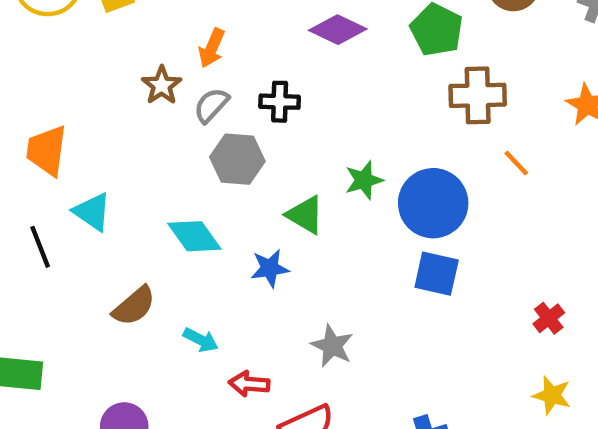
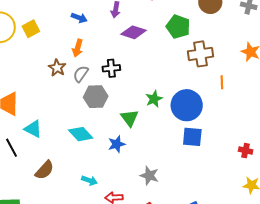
orange line: (516, 163) -> (222, 82), turned 48
green triangle: (305, 215) -> (130, 118), turned 30
brown semicircle: (134, 306) -> (44, 170), moved
red cross: (549, 318) -> (246, 151), turned -32

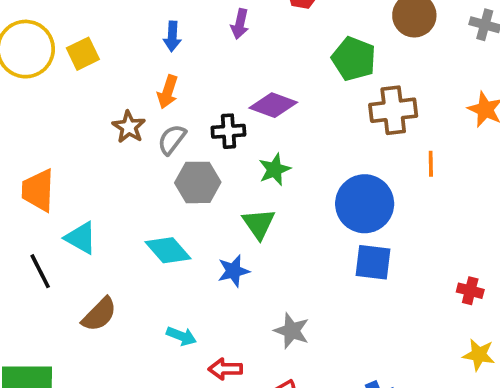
blue arrow: (79, 18) -> (172, 36), turned 70
purple diamond: (134, 32) -> (273, 105), moved
green star: (154, 99) -> (275, 169), moved

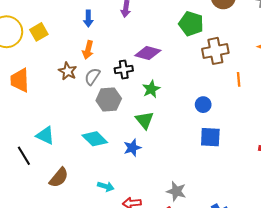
orange trapezoid: (38, 190) -> (20, 80), moved
blue circle: (365, 204) -> (203, 105), size x0.5
gray star: (292, 331) -> (176, 191), moved

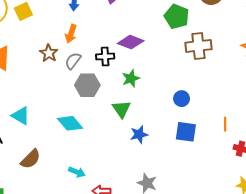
orange line: (239, 79) -> (225, 124), moved
blue star: (132, 148) -> (139, 134), moved

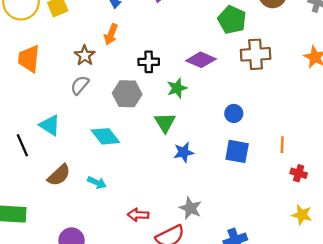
purple diamond: (131, 42) -> (201, 60), moved
gray semicircle: (73, 61) -> (80, 85), moved
cyan arrow: (77, 172) -> (97, 183), moved

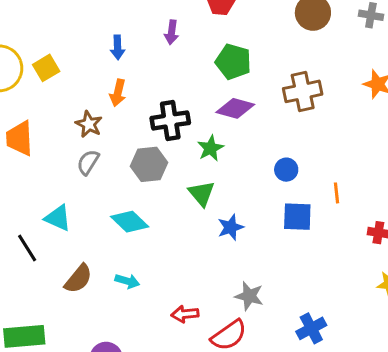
green pentagon: (232, 20) -> (233, 62), moved
black cross: (149, 62) -> (170, 120), size x1.4
orange line: (282, 145) -> (336, 193), moved

